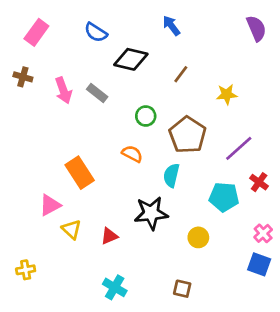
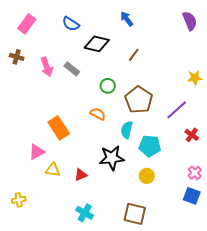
yellow star: (227, 94) -> (195, 78), moved
cyan pentagon: (224, 197) -> (150, 146), moved
yellow triangle: (71, 229) -> (53, 170), turned -35
brown square: (182, 289) -> (135, 214), size x1.6

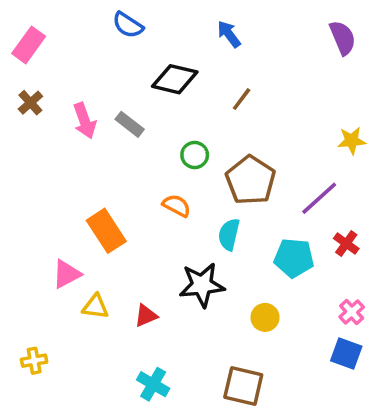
pink rectangle: (27, 24) -> (29, 45), moved
blue semicircle: (71, 24) -> (128, 25), moved
brown cross: (17, 57) -> (30, 103), turned 32
cyan pentagon: (150, 146) -> (294, 258), moved

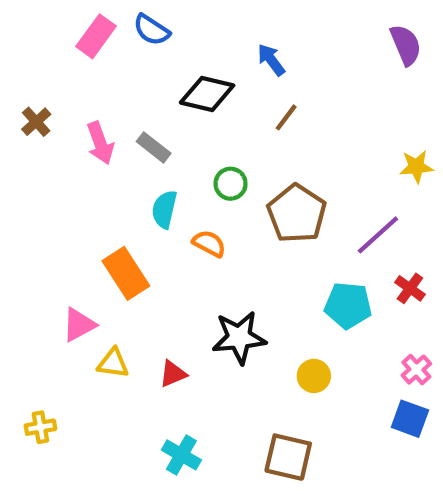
blue arrow: (229, 34) -> (271, 60), moved
pink rectangle: (29, 45) -> (96, 36), moved
cyan semicircle: (229, 234) -> (164, 209), moved

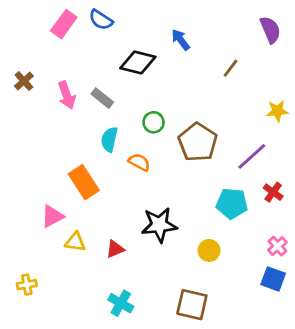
brown line: (286, 117) -> (230, 68), moved

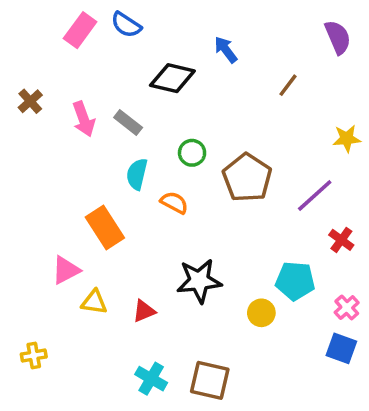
cyan pentagon: (232, 203) -> (295, 281), moved
brown square: (192, 305) -> (210, 380), moved

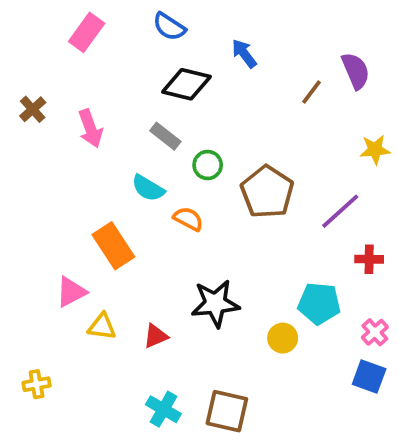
blue semicircle: (126, 25) -> (169, 27), moved
purple semicircle: (338, 37) -> (356, 71), moved
gray rectangle: (128, 123) -> (165, 136), moved
cyan semicircle: (137, 174) -> (148, 188), turned -72
red cross: (341, 240) -> (369, 259), turned -35

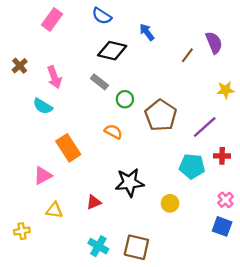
cyan semicircle: (148, 188) -> (43, 106), moved
cyan pentagon: (319, 303) -> (192, 166), moved
yellow triangle: (102, 327) -> (54, 210), moved

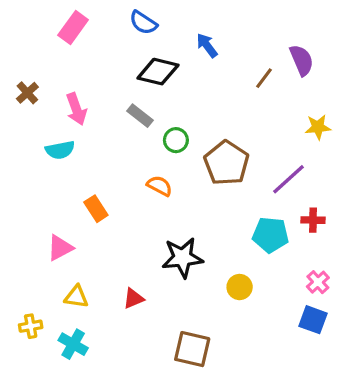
cyan semicircle: (43, 106) -> (60, 150), turned -42
orange rectangle: (68, 148) -> (96, 209), size x0.7
red triangle: (94, 202) -> (133, 298), moved
cyan cross: (98, 246) -> (73, 344), moved

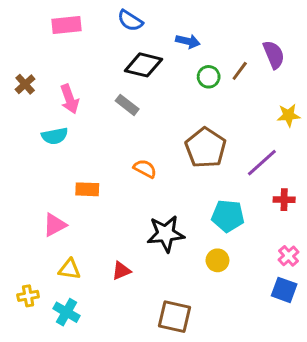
pink rectangle: (73, 28) -> (67, 25), turned 48
blue arrow: (207, 45) -> (188, 41), turned 140
green circle: (176, 140) -> (209, 77), moved
orange rectangle: (96, 209) -> (87, 189), turned -55
cyan pentagon: (271, 235) -> (228, 216), moved

